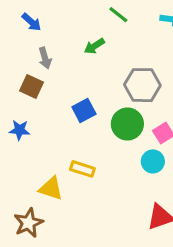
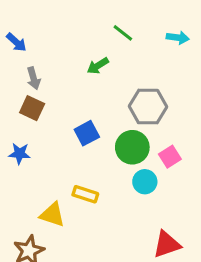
blue arrow: (31, 22) -> (16, 42), moved
gray arrow: (45, 58) -> (34, 78), moved
cyan circle: (153, 161) -> (145, 182), moved

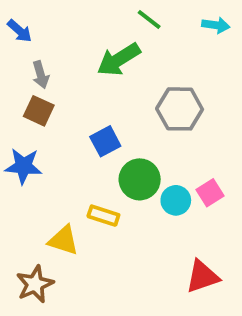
green arrow: (98, 66) -> (119, 59), size x1.6
green circle: (132, 147) -> (140, 179), moved
blue star: (19, 154) -> (23, 166), size x1.4
pink square: (170, 157) -> (210, 193), moved

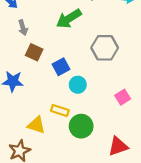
brown square: (39, 111) -> (34, 52), moved
green circle: (140, 179) -> (81, 126), moved
cyan circle: (176, 200) -> (78, 85), moved

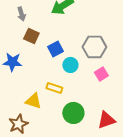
gray hexagon: (105, 48) -> (94, 47), moved
pink square: (123, 97) -> (101, 74), moved
green circle: (81, 126) -> (73, 113), moved

